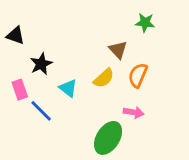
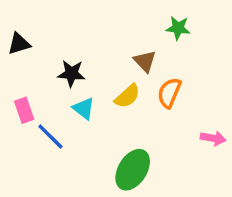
black triangle: (16, 35) -> (19, 44), turned -36
black star: (41, 64) -> (71, 73), moved, turned 30
pink arrow: (134, 112) -> (213, 138), moved

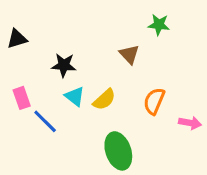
orange semicircle: (169, 93) -> (154, 101), moved
yellow semicircle: (127, 96) -> (104, 100), moved
green ellipse: (133, 170) -> (118, 151), turned -51

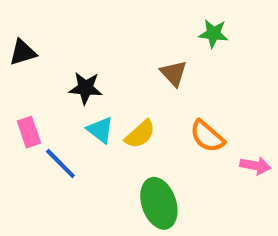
orange semicircle: (154, 101) -> (207, 136), turned -72

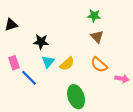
green star: (213, 34) -> (94, 16), moved
brown triangle: (174, 73) -> (97, 37), moved
cyan triangle: (100, 130) -> (48, 62), turned 32

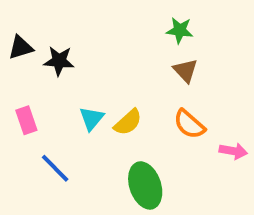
black star: (41, 42) -> (59, 61), moved
blue line: (29, 78) -> (55, 168), moved

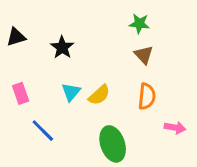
black star: (59, 61) -> (62, 47), moved, turned 30
orange semicircle: (189, 124) -> (147, 96), turned -125
pink arrow: (233, 151) -> (175, 128), moved

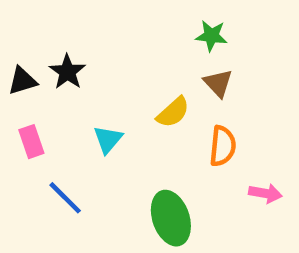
black triangle: (16, 37) -> (22, 81), moved
black star: (62, 47) -> (67, 72), moved
yellow semicircle: (99, 95) -> (173, 112), moved

